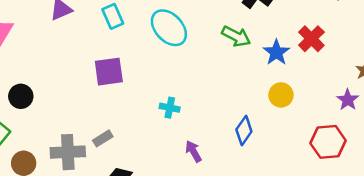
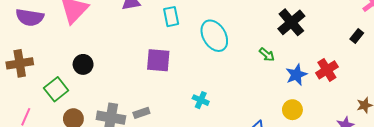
green arrow: (236, 36) -> (267, 55), size x0.7

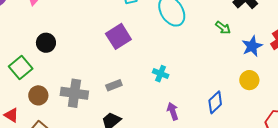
purple square: (158, 60) -> (118, 36), turned -35
gray rectangle: (141, 113) -> (114, 85), moved

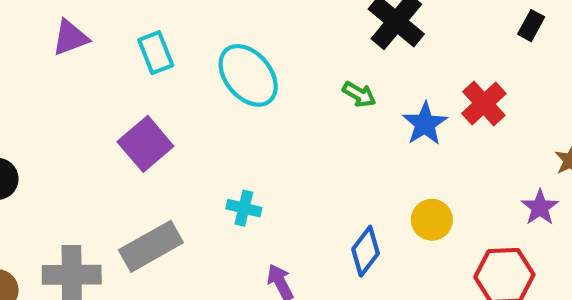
yellow circle: (249, 80) -> (432, 220), moved
gray rectangle: (114, 85) -> (151, 246), size x1.8

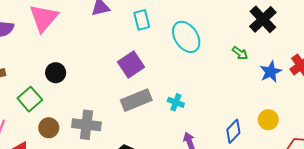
gray rectangle: (151, 246) -> (136, 100), moved

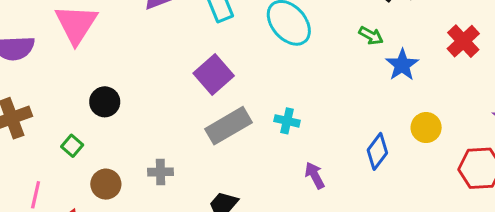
blue star: (271, 72) -> (402, 65), moved
green square: (30, 99) -> (72, 146), size x0.6
gray cross: (86, 125) -> (161, 172), size x0.6

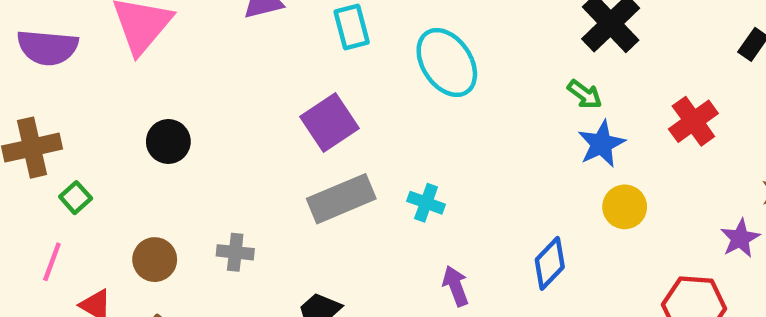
green arrow: (371, 36) -> (585, 94), moved
yellow circle: (426, 128) -> (625, 207), moved
green square: (72, 146) -> (76, 198), moved

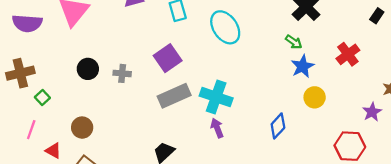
cyan cross: (426, 203) -> (216, 97), size x1.8
gray cross: (235, 252) -> (122, 73), moved
purple arrow: (456, 286) -> (217, 128), moved

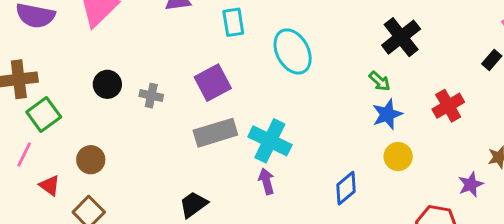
green square: (42, 98) -> (44, 114), size x1.6

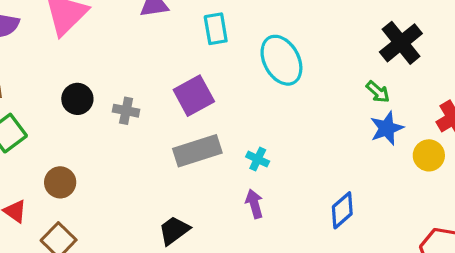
cyan cross: (270, 141) -> (258, 159), size x0.5
yellow circle: (398, 157) -> (429, 155), moved

